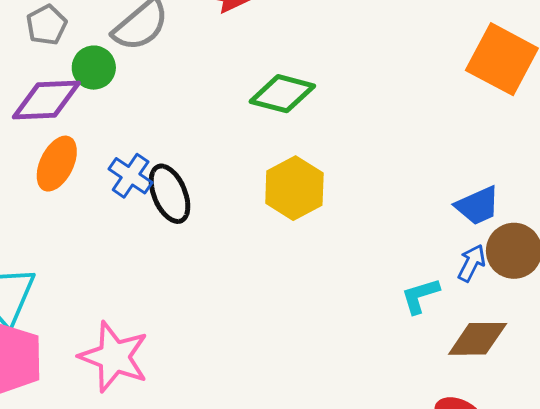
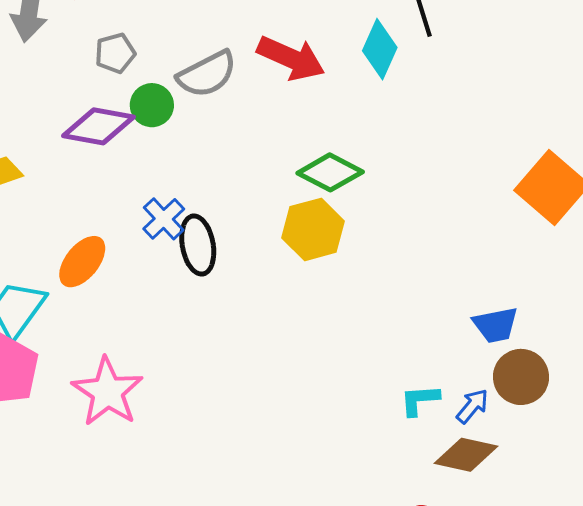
orange ellipse: (57, 164) -> (82, 262), moved
yellow hexagon: (294, 188) -> (313, 229), moved
blue arrow: (472, 263) -> (472, 406), moved

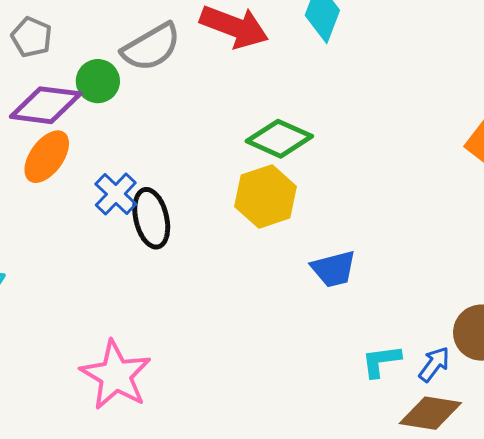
gray pentagon: (115, 53) -> (32, 37), moved, turned -30
orange ellipse: (82, 262) -> (47, 157), moved
blue trapezoid: (495, 325) -> (334, 269), moved
pink star: (107, 392) -> (116, 375), moved

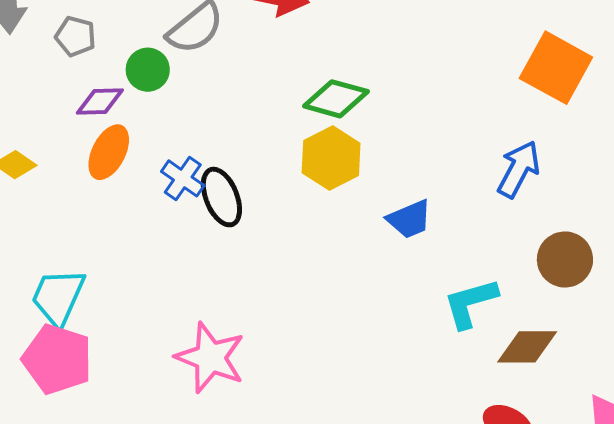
purple diamond: (46, 105) -> (100, 101), size x0.7
cyan L-shape: (381, 361) -> (471, 303), size x1.4
blue arrow: (434, 364) -> (519, 169), moved, size x1.5

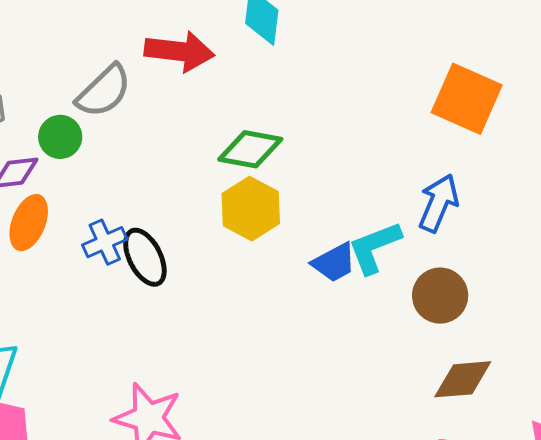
blue cross: (183, 178) -> (105, 242), turned 36
brown circle: (565, 259) -> (440, 296), moved
cyan L-shape: (471, 303) -> (375, 247), moved

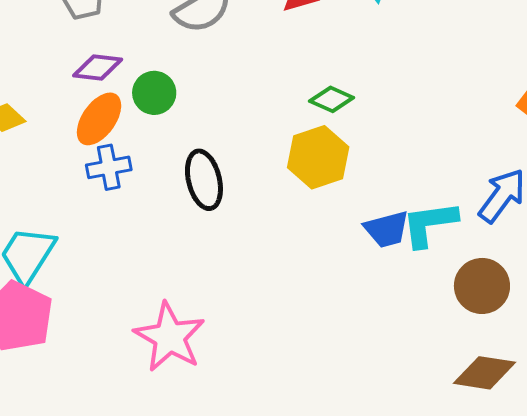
green circle: (60, 137) -> (154, 93), moved
green diamond: (250, 149) -> (332, 99), size x0.7
blue cross: (105, 242) -> (109, 167), moved

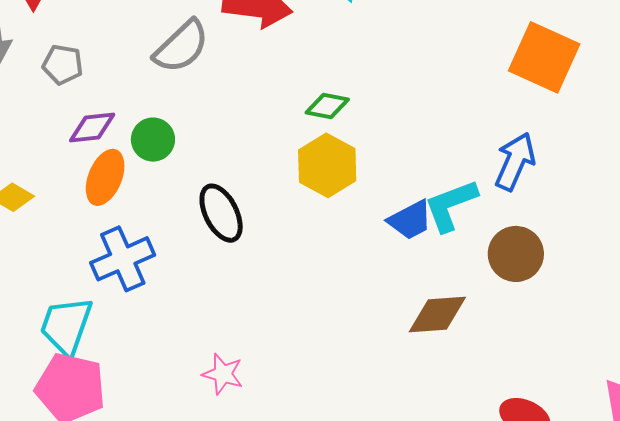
blue cross: (109, 167) -> (123, 259), moved, size x1.4
pink star: (170, 337) -> (223, 374), size x0.6
brown diamond: (484, 373) -> (437, 315), moved

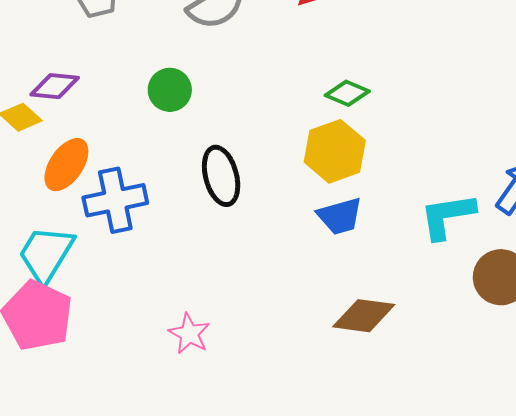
purple diamond: (92, 128) -> (55, 86), moved
orange ellipse: (105, 177) -> (66, 165), moved
blue trapezoid: (410, 220) -> (340, 216), moved
brown diamond: (437, 315) -> (364, 316), moved

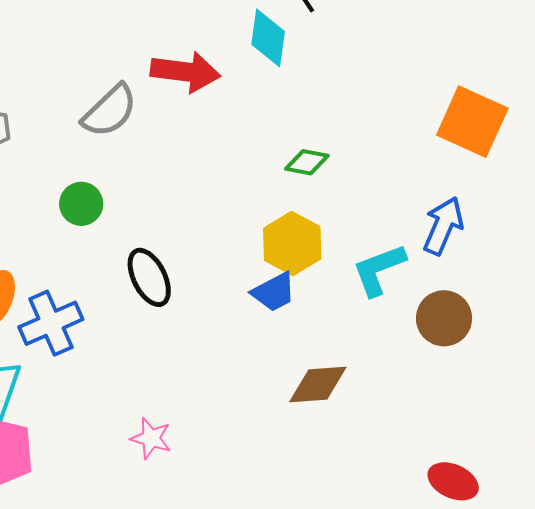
green diamond: (347, 93) -> (307, 162), moved
yellow hexagon: (335, 151) -> (292, 243), moved

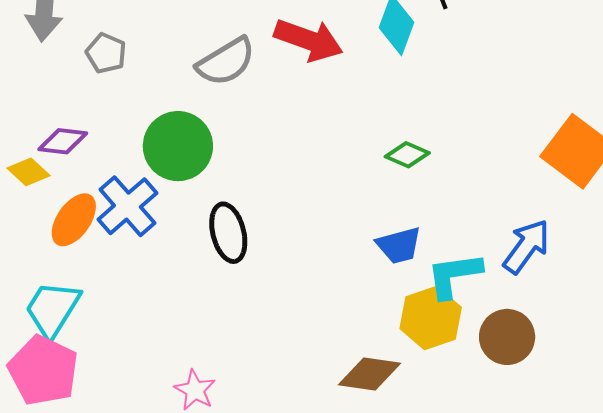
green circle: (81, 204) -> (178, 146), size x1.6
yellow hexagon: (292, 243) -> (431, 318), moved
blue trapezoid: (274, 292) -> (399, 245), moved
blue cross: (51, 323) -> (127, 206), moved, turned -30

